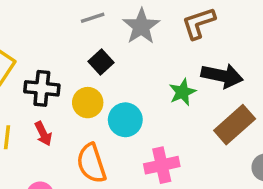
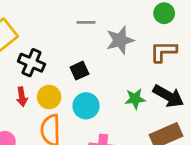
black square: (101, 62) -> (79, 71), moved
yellow circle: (88, 103) -> (49, 97), moved

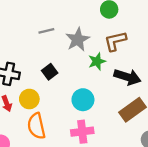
green star: (135, 99) -> (97, 61), moved
cyan circle: (86, 106) -> (83, 100), moved

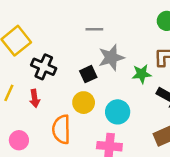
gray star: (78, 40) -> (111, 58), moved
yellow circle: (29, 99) -> (84, 103), moved

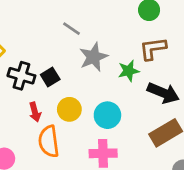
gray line: (94, 29) -> (71, 29), turned 42
black square: (88, 74) -> (50, 77), moved
red arrow: (35, 98) -> (35, 112), moved

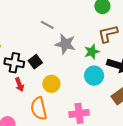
gray star: (94, 57) -> (65, 44), turned -30
red arrow: (35, 112) -> (19, 85), moved
cyan circle: (107, 115) -> (94, 76), moved

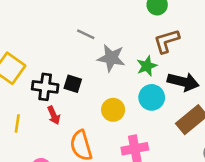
black square: (35, 62) -> (73, 84), turned -32
yellow circle: (51, 84) -> (113, 110), moved

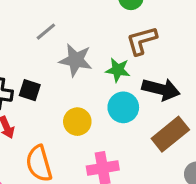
gray line: (86, 34) -> (46, 32), turned -66
green star: (147, 66) -> (118, 70), turned 30

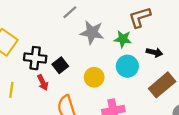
black arrow: (161, 89) -> (155, 52), size x0.6
black square: (30, 90) -> (60, 65), moved, turned 35

